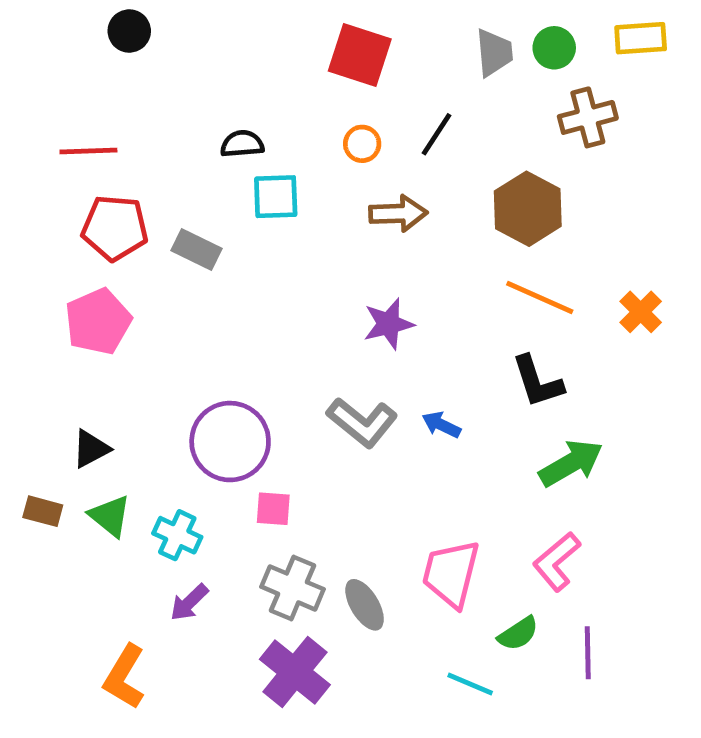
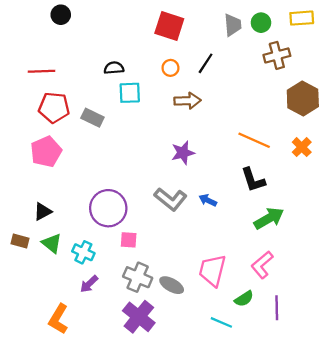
brown hexagon: (528, 209) -> (303, 98), moved
gray ellipse: (365, 605) -> (172, 285), turned -30

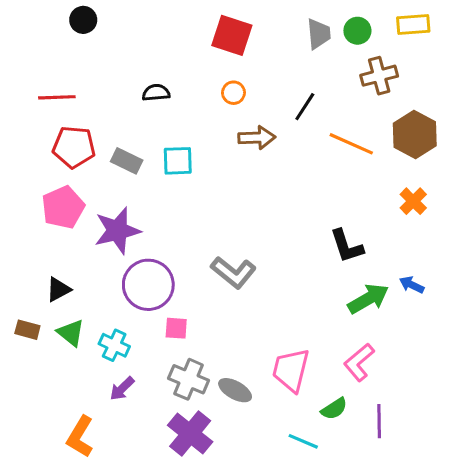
black line: (206, 63) -> (305, 107), moved
cyan square: (130, 93) -> (178, 161), moved
orange line: (254, 140) -> (351, 144), moved
purple star: (183, 153) -> (117, 231), moved, size x1.4
blue arrow: (208, 200) -> (412, 285), moved

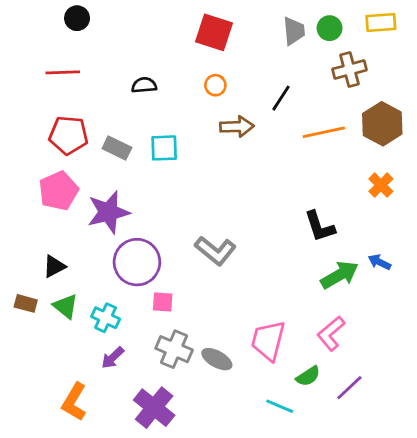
red line: (57, 97) -> (63, 72), moved
orange line: (351, 144) -> (324, 132), turned -36
purple line: (379, 421) -> (349, 388), turned 48
purple cross: (190, 434) -> (154, 408), moved

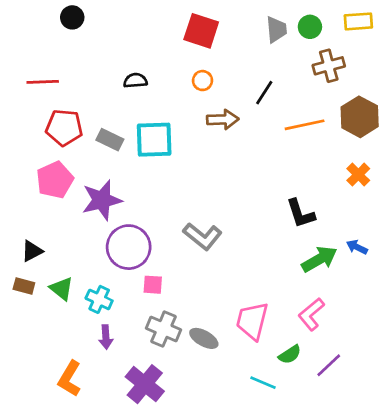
red line: (63, 72) -> (43, 82), moved
cyan square: (164, 148) -> (154, 140), size x1.4
black triangle: (54, 266) -> (32, 251), moved
purple arrow: (113, 358) -> (106, 337), turned -50

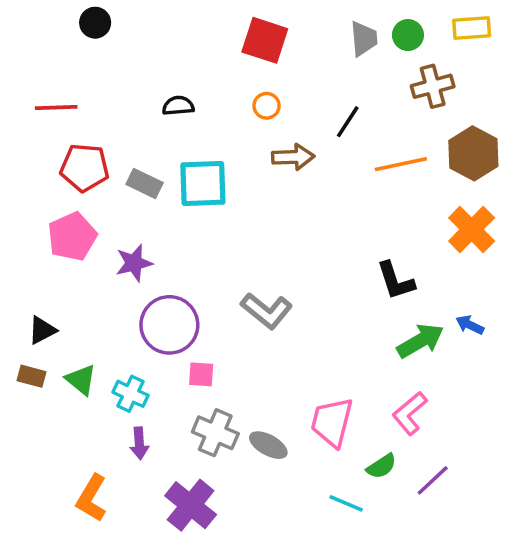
orange cross: (358, 175) -> (472, 229), size x1.5
purple star: (102, 200) -> (134, 263), size x0.7

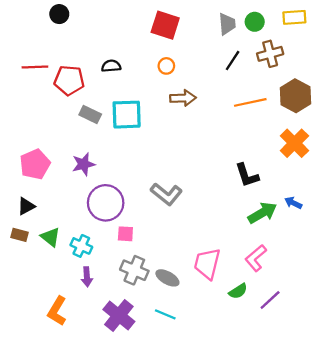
black line: (348, 122) -> (233, 60), moved
red pentagon: (85, 168) -> (69, 80), moved
pink pentagon: (72, 237) -> (35, 164), moved
cyan line: (346, 503) -> (165, 314), moved

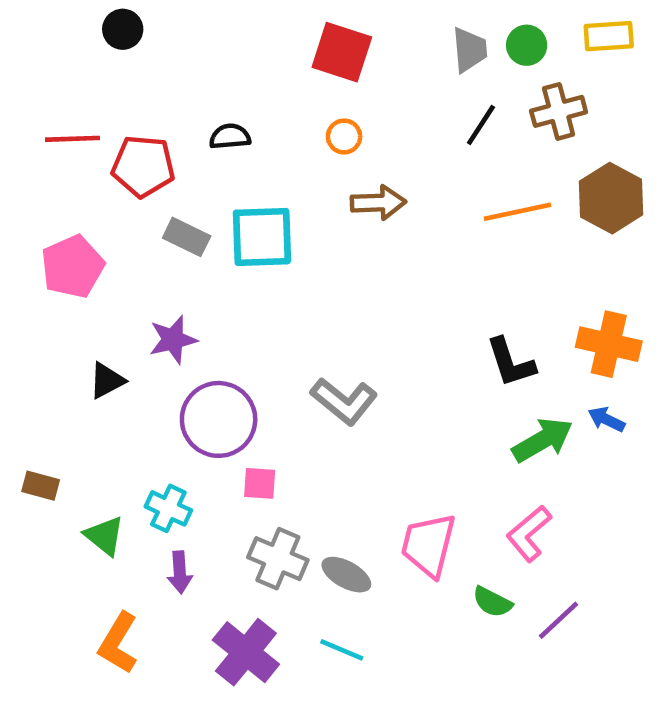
orange cross: (294, 143) -> (609, 344), moved, turned -32
pink pentagon: (35, 164) -> (73, 267), moved
black triangle: (26, 206) -> (107, 381), moved
green triangle: (50, 237) -> (104, 536), moved
green semicircle: (238, 291) -> (492, 602), turned 60

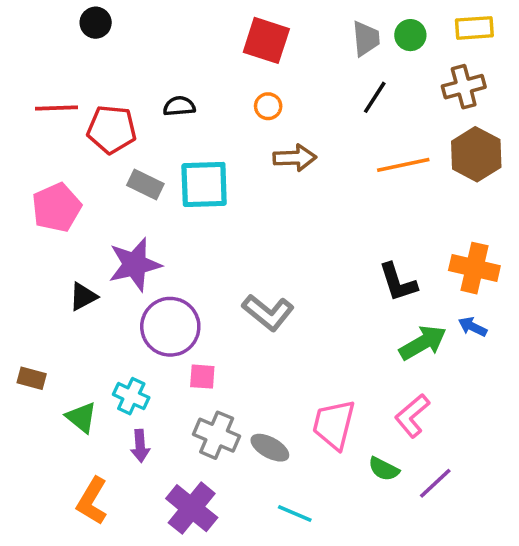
brown cross: (559, 111) -> (464, 87), moved
purple star: (173, 340) -> (135, 264), size x1.4
cyan line: (342, 650) -> (295, 513), moved

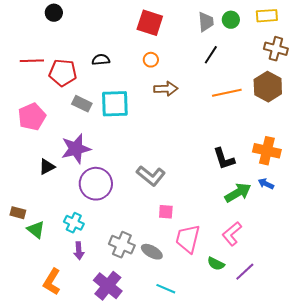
brown cross: (464, 87) -> (276, 49), moved, turned 30
pink square: (202, 377) -> (166, 212), moved
green triangle: (81, 417) -> (36, 230), moved

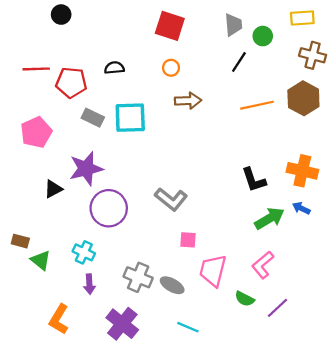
green circle: (231, 20) -> (263, 36), moved

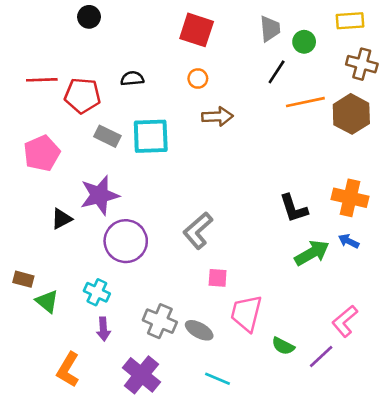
black circle: (61, 15) -> (89, 17), moved
orange line: (257, 105) -> (305, 102), moved
gray L-shape: (171, 199) -> (198, 231), turned 100
pink L-shape: (263, 265) -> (345, 321), moved

